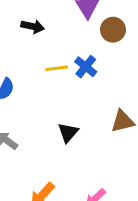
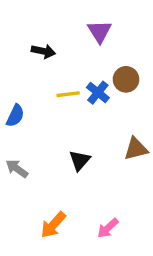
brown circle: (113, 30) -> (126, 79), moved

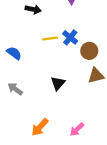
brown circle: (126, 79) -> (89, 51), moved
blue semicircle: (15, 116) -> (14, 53), turned -80

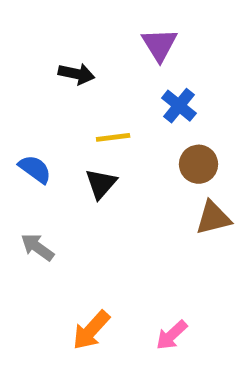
blue cross: (70, 37) -> (179, 106), moved
black triangle: (58, 83) -> (101, 184), moved

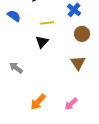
blue semicircle: (35, 169) -> (14, 16), moved
brown triangle: (213, 218) -> (78, 63), moved, turned -49

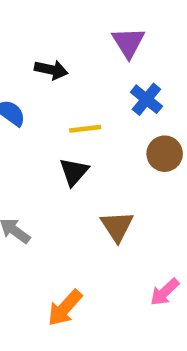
brown triangle: (78, 63) -> (117, 226), moved
pink arrow: (71, 104) -> (165, 292), moved

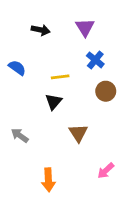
black arrow: (51, 70) -> (41, 30), moved
orange arrow: (65, 308) -> (48, 180), turned -45

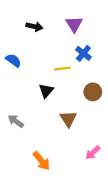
yellow line: (60, 77) -> (62, 69), moved
brown circle: (106, 91) -> (93, 92), moved
orange arrow: (48, 180) -> (41, 161), turned -36

